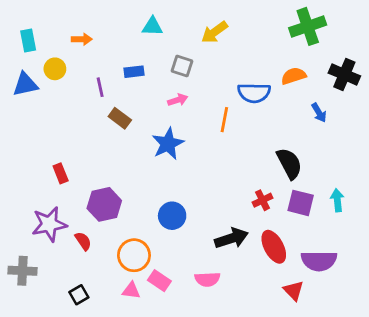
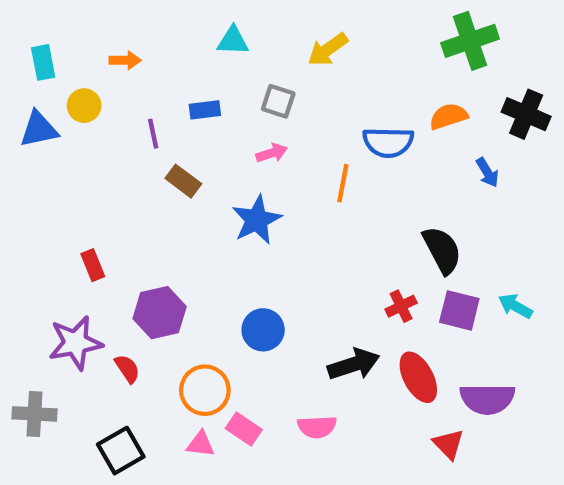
cyan arrow: (337, 200) -> (515, 306), turned -55
black square: (79, 295) -> (121, 451), size x1.5

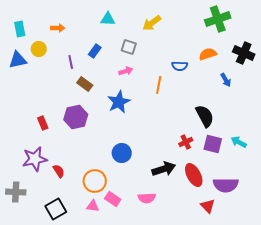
blue rectangle: (205, 110) -> (95, 51), turned -48
blue semicircle: (388, 142) -> (180, 66), size x0.7
purple hexagon: (160, 313) -> (76, 117), moved

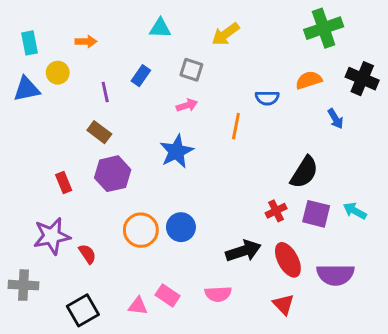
brown rectangle: (85, 84) -> (99, 132), moved
black semicircle: (205, 116) -> (304, 172), turned 60
orange circle: (95, 181) -> (141, 230), moved
red triangle: (208, 206) -> (283, 304), moved

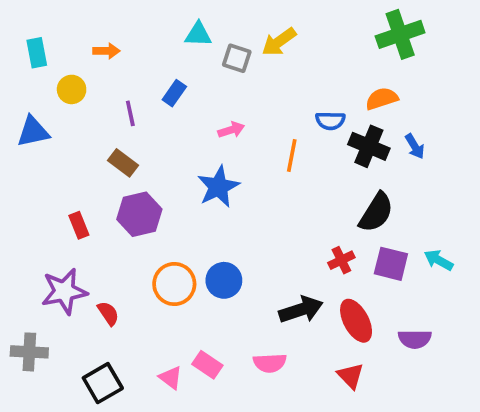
gray square: (191, 70) -> (237, 58), moved
black cross: (362, 79) -> (369, 146), moved
blue triangle: (26, 89) -> (33, 132), moved
purple semicircle: (335, 275) -> (415, 339), size x0.7
pink triangle: (138, 306) -> (171, 378), turned 30

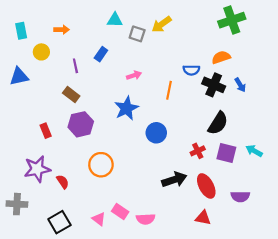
blue circle: (224, 280) -> (156, 133), moved
pink semicircle: (270, 363) -> (146, 219), moved
red triangle: (351, 376) -> (203, 218), turned -35

